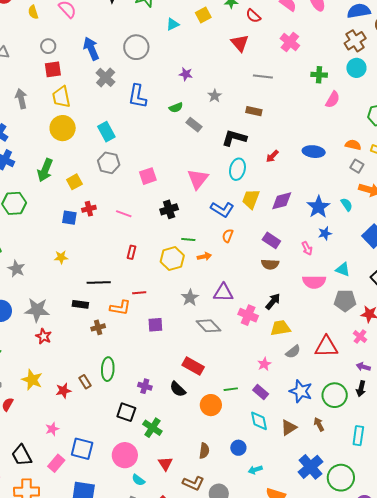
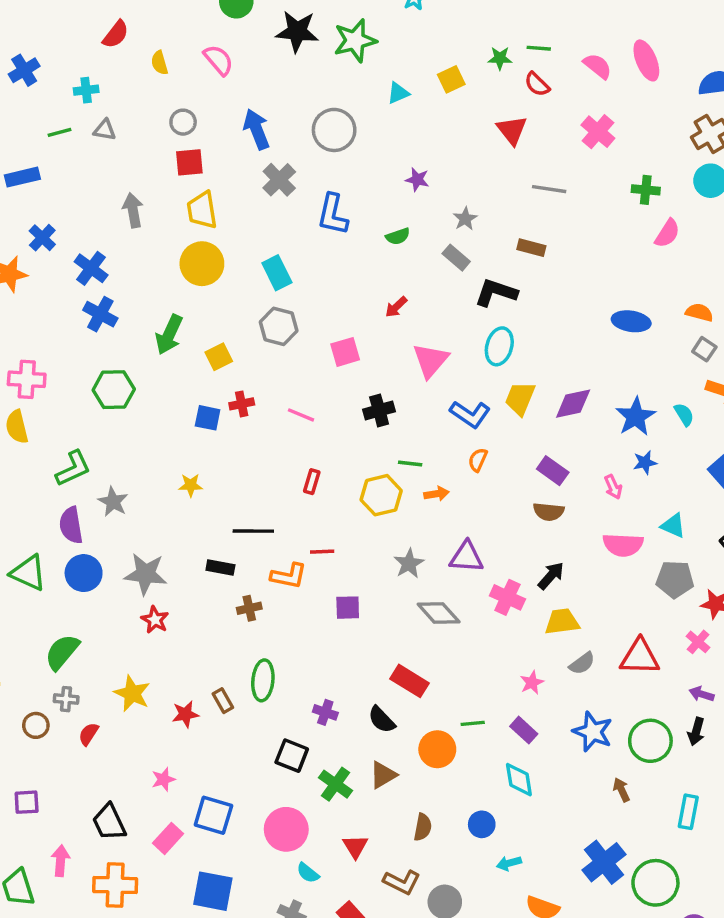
gray rectangle: (194, 125) -> (456, 258), moved
red arrow: (272, 156) -> (396, 307), moved
brown triangle: (289, 428) -> (383, 775), moved

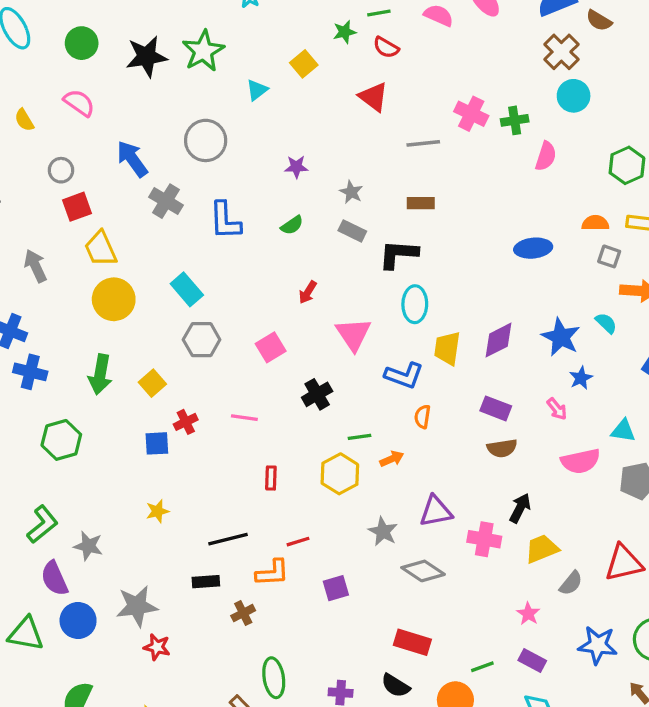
pink cross: (598, 132) -> (471, 114), moved

